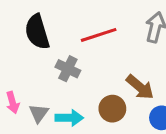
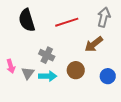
gray cross: (68, 69) -> (47, 55), moved
brown arrow: (140, 87) -> (94, 44), moved, turned 102

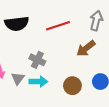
black semicircle: (27, 20) -> (17, 24), turned -80
brown circle: (76, 70) -> (72, 86), moved

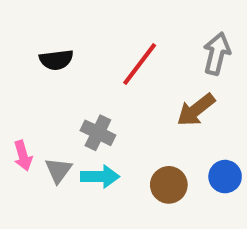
black semicircle: (17, 24) -> (56, 60), size x0.7
red line: (58, 26) -> (140, 64), turned -35

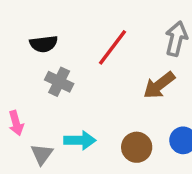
gray cross: (98, 133) -> (59, 82), moved
gray triangle: (58, 170) -> (42, 154), moved

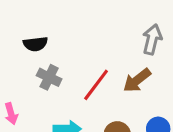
red line: (113, 47) -> (96, 85), moved

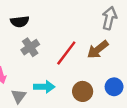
gray cross: (49, 77) -> (30, 47), turned 30

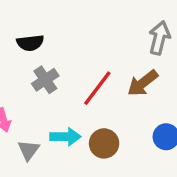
brown circle: (83, 91) -> (104, 143), moved

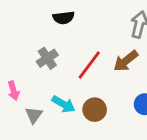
black semicircle: (30, 43) -> (64, 18), moved
cyan arrow: (65, 137) -> (64, 104), turned 30

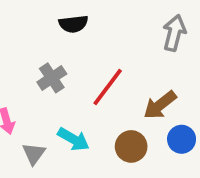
brown arrow: (126, 61) -> (160, 105), moved
brown circle: (95, 110) -> (131, 146), moved

